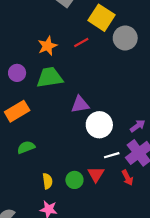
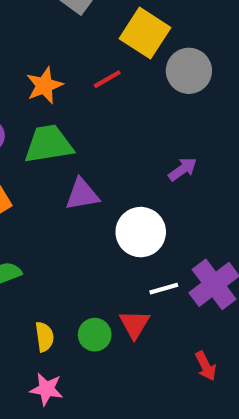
purple triangle: (80, 104) -> (82, 194), moved
purple arrow: (138, 126) -> (183, 169), moved
red arrow: (127, 178) -> (206, 366), moved

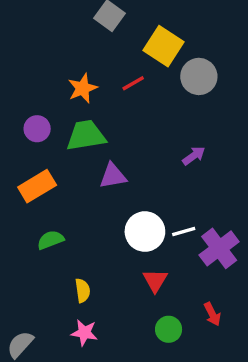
white circle: (141, 232) -> (145, 232), moved
white line: (164, 289) -> (184, 232), moved
green circle: (95, 335) -> (169, 329), moved

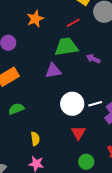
red line: (133, 83) -> (73, 23), moved
green trapezoid: (86, 135) -> (66, 47), moved
purple arrow: (194, 156) -> (93, 59), moved, turned -120

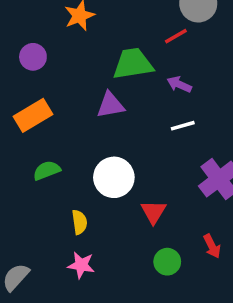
red line: (73, 23) -> (176, 36), moved
white circle: (72, 104) -> (114, 177), moved
white line: (95, 104) -> (183, 126), moved

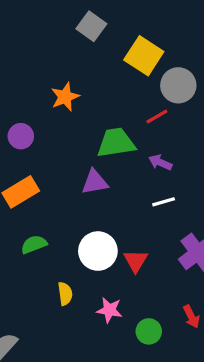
red triangle: (153, 212) -> (136, 261), moved
pink star: (81, 265) -> (109, 310), moved

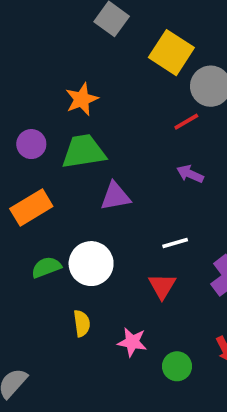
green trapezoid: (116, 143) -> (84, 152), moved
white line: (164, 202) -> (175, 243), moved
white circle: (98, 251) -> (91, 264), moved

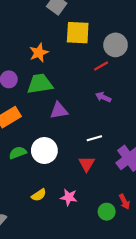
yellow square: (171, 53) -> (78, 33), moved, turned -30
yellow semicircle: (82, 323) -> (39, 195), moved, turned 64
green circle: (177, 366) -> (107, 212), moved

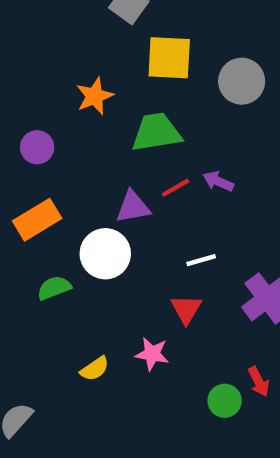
red line: (101, 66) -> (176, 188), moved
green trapezoid: (40, 84) -> (156, 132), moved
white circle: (44, 151) -> (105, 254), moved
pink star: (69, 197) -> (152, 354), moved

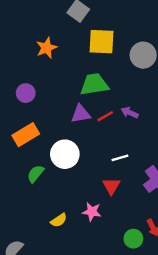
orange star: (95, 96) -> (46, 48), moved
purple triangle: (133, 207) -> (81, 114), moved
green semicircle: (54, 288) -> (35, 174), turned -30

